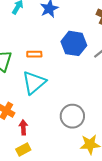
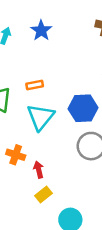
blue hexagon: (74, 43) -> (83, 108), moved

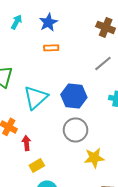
orange rectangle: (35, 85) -> (51, 48), moved
yellow rectangle: (43, 194) -> (37, 166), moved

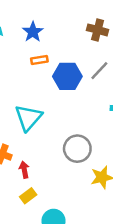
blue hexagon: (74, 96) -> (67, 76), moved
yellow rectangle: (37, 166) -> (28, 196), moved

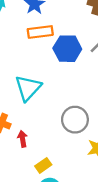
orange rectangle: (39, 60) -> (40, 32), size x1.5
yellow rectangle: (28, 196) -> (43, 165), moved

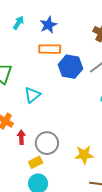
cyan triangle: (28, 88) -> (32, 95), size x0.7
gray circle: (75, 120) -> (47, 143), moved

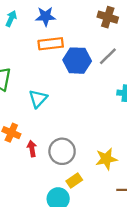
blue star: (48, 25) -> (46, 16), turned 30
yellow rectangle: (36, 162) -> (74, 180), moved

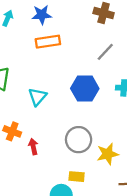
blue hexagon: (77, 61) -> (85, 88), moved
gray circle: (62, 151) -> (79, 140), moved
yellow rectangle: (74, 180) -> (77, 177), turned 42

